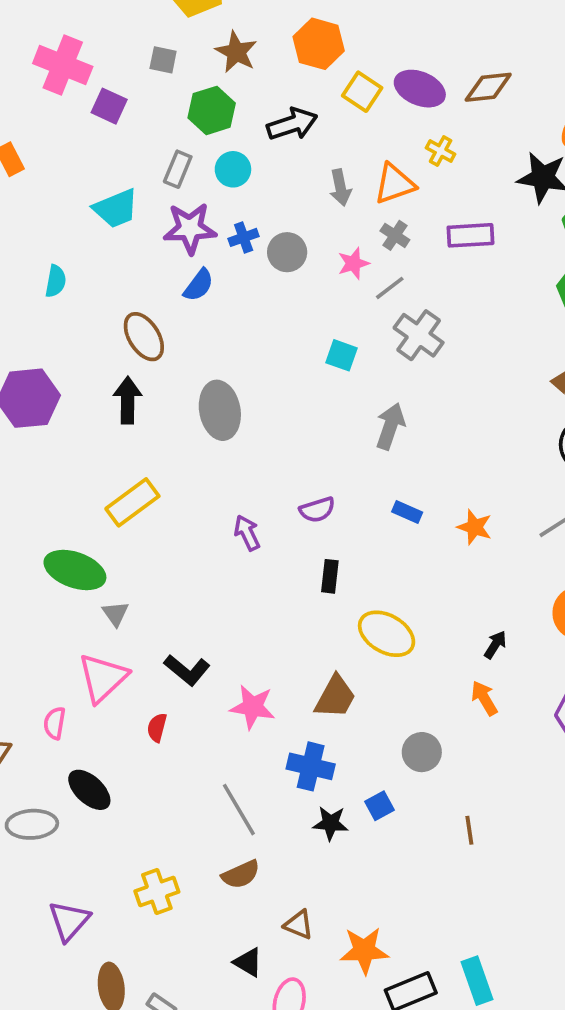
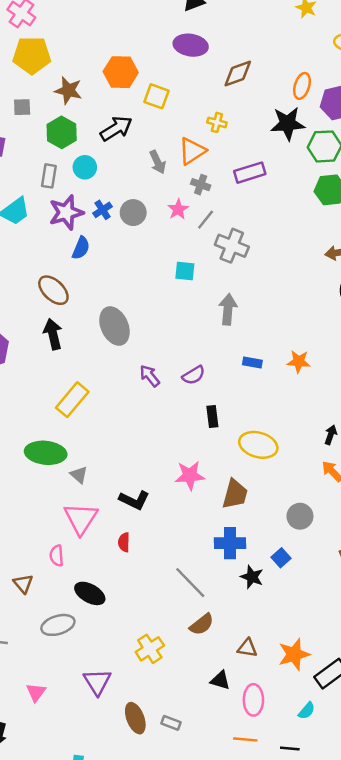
purple ellipse: (420, 89) -> (191, 45), moved
purple arrow: (247, 533) -> (150, 376), moved
pink star: (253, 707) -> (190, 475), moved
black star: (331, 823) -> (252, 577), turned 30

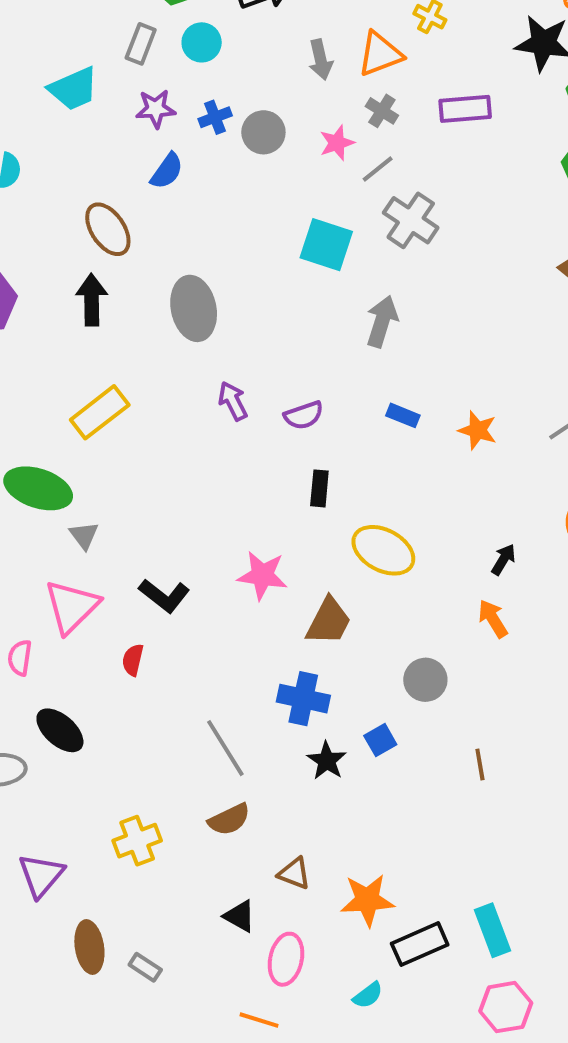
purple star: (66, 212) -> (156, 109), size x0.7
cyan square: (185, 271) -> (326, 245), size x1.5

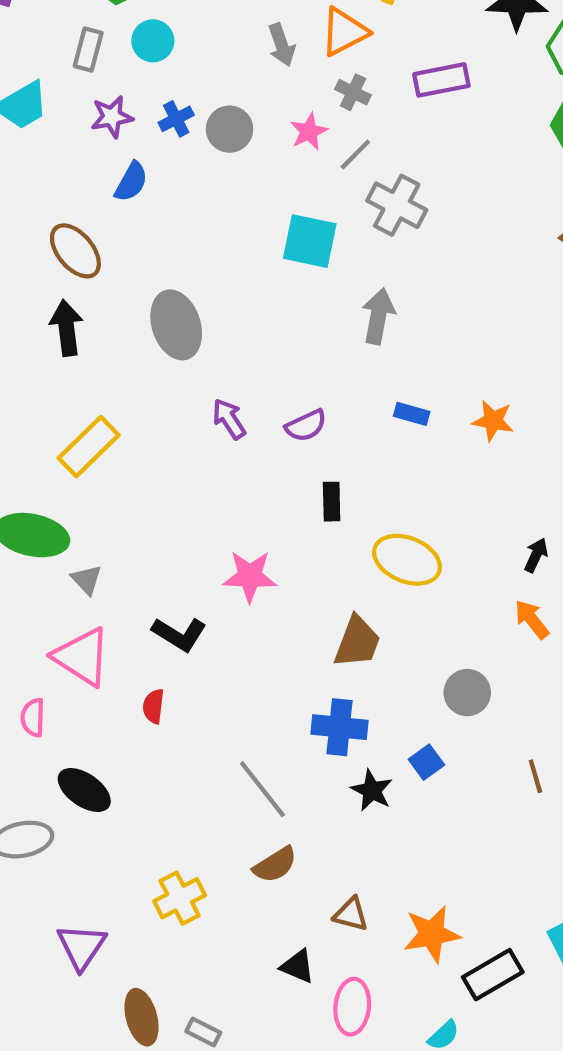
pink star: (262, 575) -> (250, 576), moved
pink triangle: (72, 607) -> (82, 657), turned -36

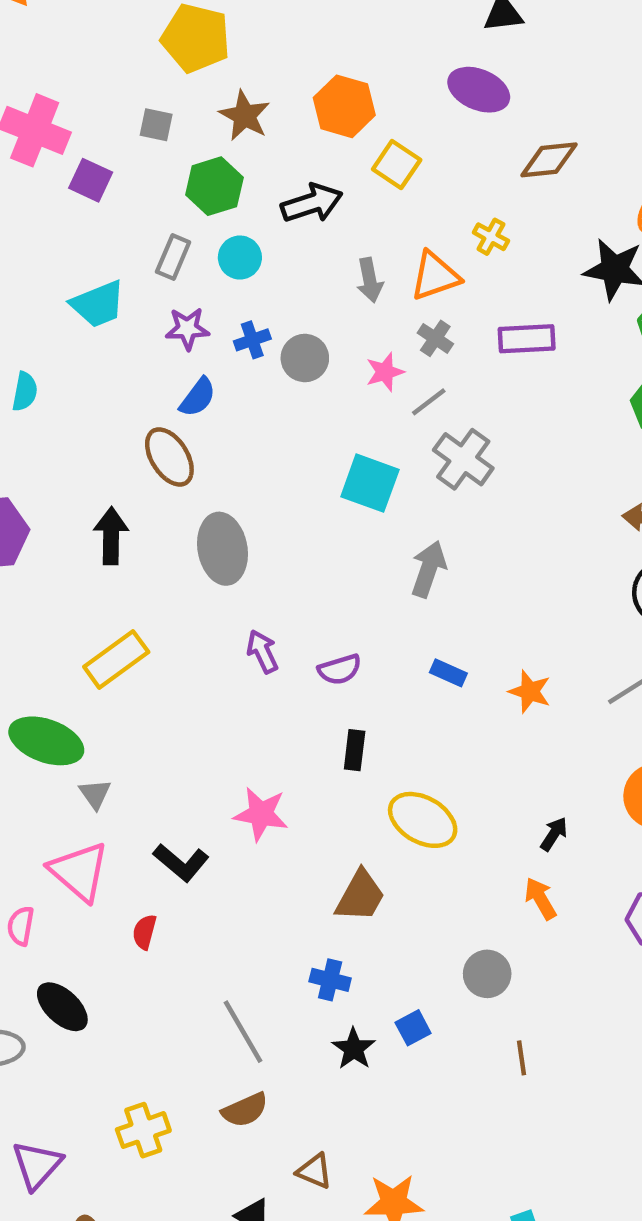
brown ellipse: (75, 251) -> (169, 457), moved
gray circle: (467, 693) -> (487, 974), moved
blue cross: (340, 727) -> (330, 980), size x0.7

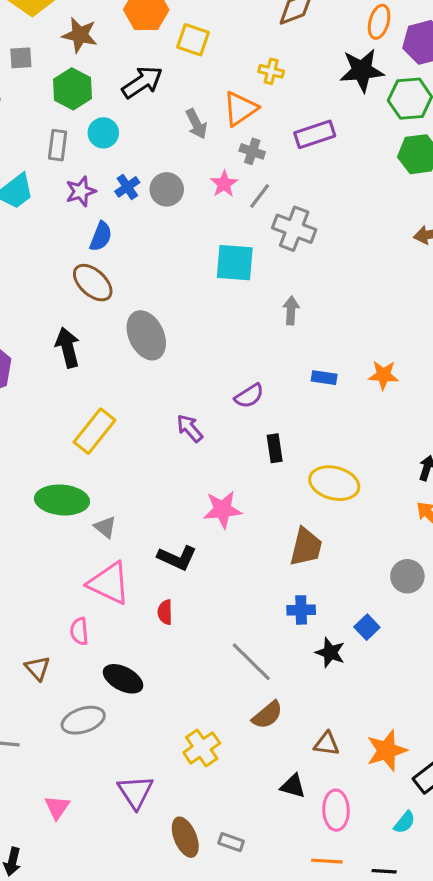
gray arrow: (428, 569) -> (291, 310), size x0.7
purple arrow: (263, 652) -> (190, 428), moved

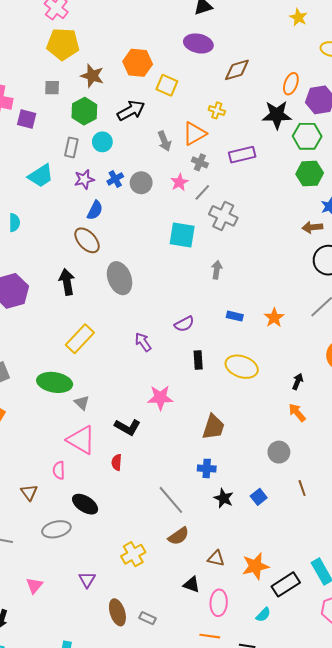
orange star: (383, 375) -> (274, 318), turned 30
yellow ellipse: (334, 483) -> (242, 367), moved
blue square: (367, 627) -> (259, 497), moved
purple triangle: (135, 792) -> (87, 580), size x0.7

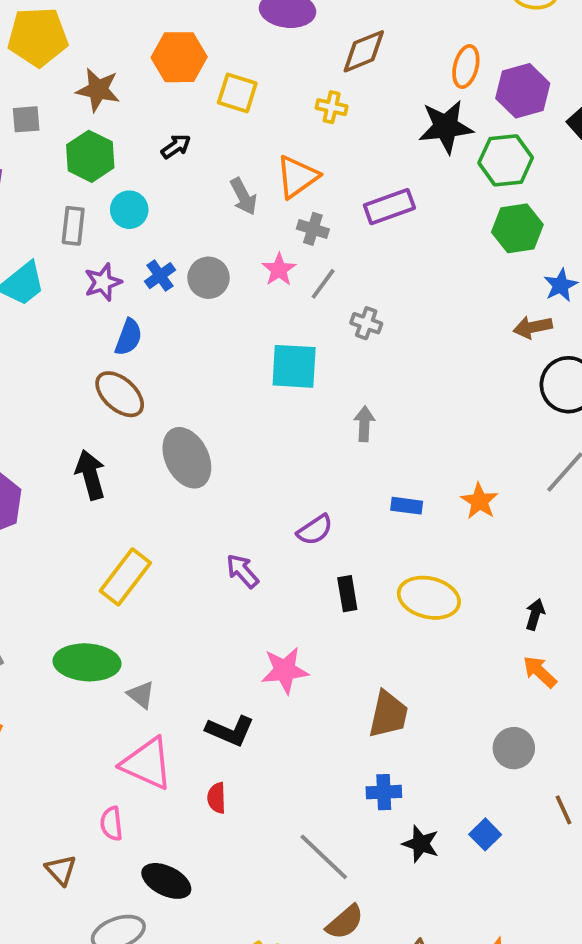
black arrow: (131, 110) -> (176, 146), size x0.6
yellow cross: (217, 110) -> (332, 107), moved
gray cross: (223, 216) -> (366, 323), size x0.6

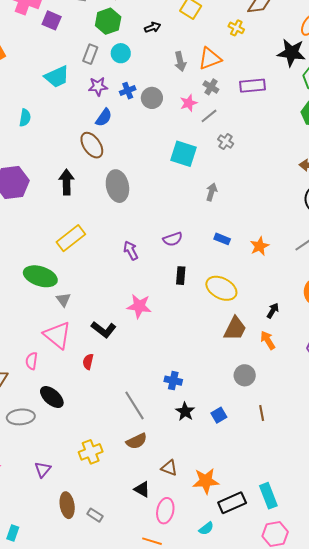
brown trapezoid: (388, 714) -> (235, 329), moved

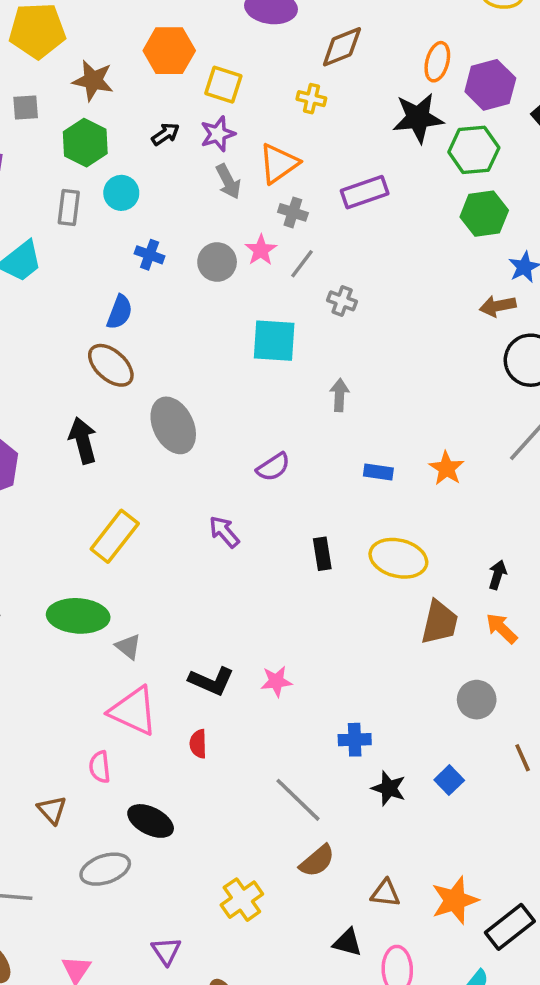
purple star: (98, 86) -> (218, 134), moved
blue cross: (128, 91) -> (150, 255), turned -35
gray circle: (152, 98) -> (217, 262), moved
purple semicircle: (173, 239) -> (273, 467), moved
pink star: (139, 306) -> (276, 681), moved, size x0.7

